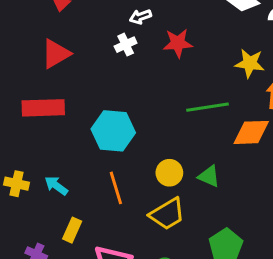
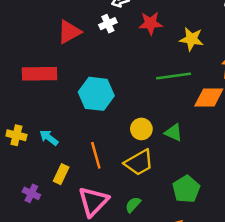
red triangle: (56, 54) -> (69, 32), moved
yellow star: (250, 63) -> (191, 39), moved
orange line: (116, 188) -> (96, 155), moved

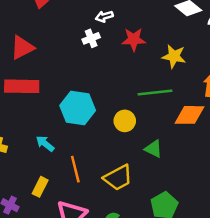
red triangle: (69, 32) -> (22, 48), moved
yellow circle: (141, 129) -> (125, 121), moved
cyan arrow: (49, 138) -> (45, 144), moved

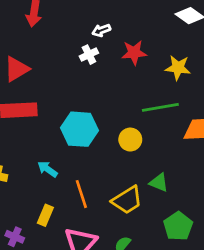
green triangle: (153, 149) -> (159, 183), moved

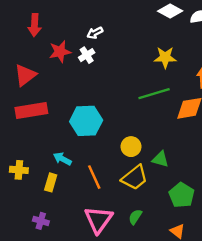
red star: (134, 53) -> (60, 52), moved
yellow circle: (130, 140) -> (131, 147), moved
yellow rectangle: (45, 215) -> (51, 182), moved

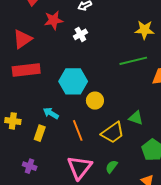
white cross: (87, 55) -> (80, 34), moved
yellow circle: (131, 147) -> (95, 101), moved

